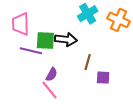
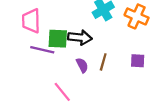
purple semicircle: (52, 74) -> (82, 65), moved, turned -56
purple square: (103, 78) -> (138, 61), moved

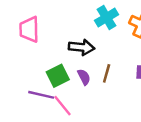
green square: (58, 39) -> (58, 76), moved, turned -30
purple line: (42, 50) -> (41, 95), moved

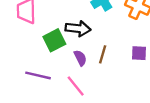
green square: (58, 76) -> (54, 40), moved
pink line: (63, 106) -> (76, 86), moved

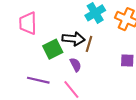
brown line: (103, 54) -> (89, 44), moved

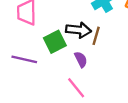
purple line: (38, 80) -> (24, 59), moved

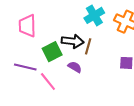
purple semicircle: (81, 59) -> (75, 67), turned -32
pink line: (76, 88) -> (48, 81), moved

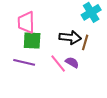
green square: (52, 52) -> (32, 40), moved, turned 30
pink line: (48, 81) -> (58, 63), moved

